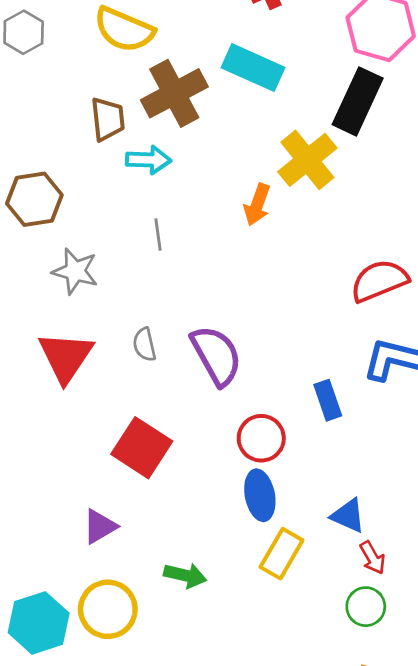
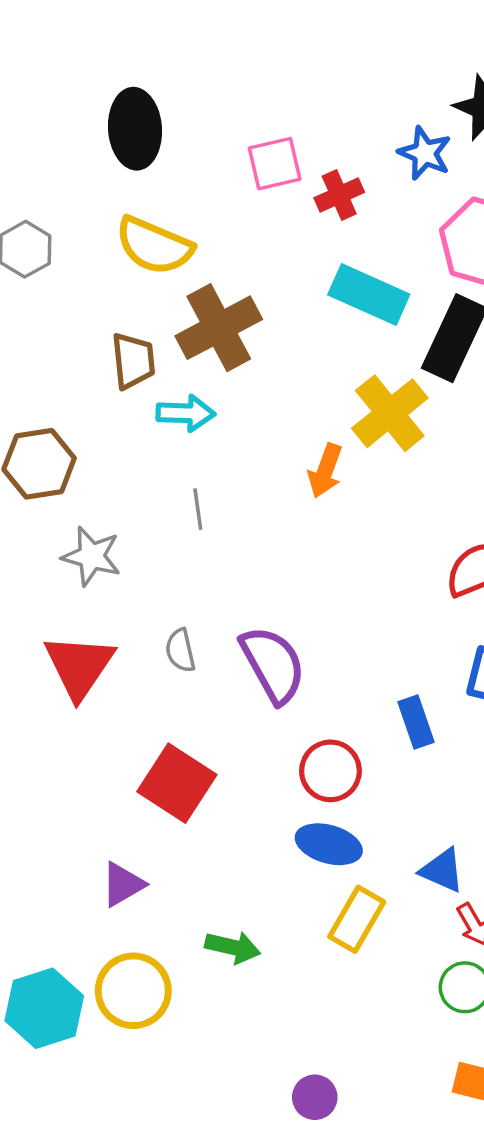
cyan rectangle: (253, 68) -> (369, 295), moved
blue ellipse: (260, 495) -> (329, 844), turned -63

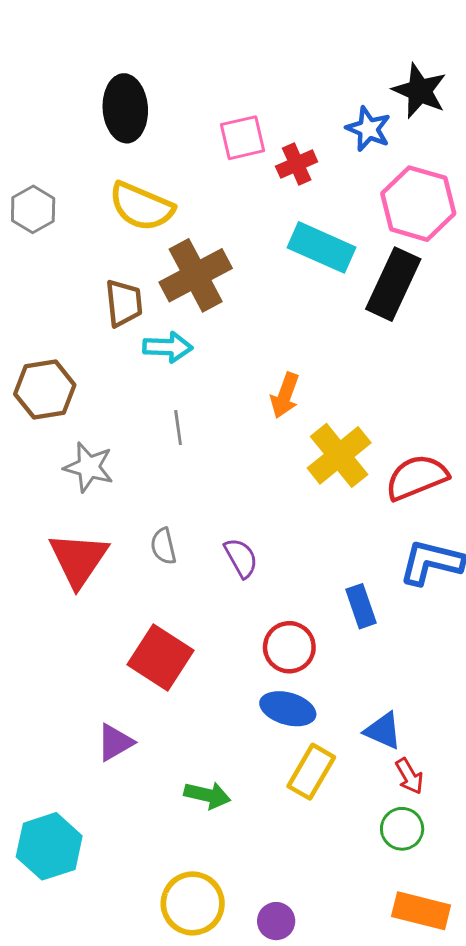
yellow cross: (390, 413) -> (339, 455), moved
purple semicircle: (273, 664) -> (241, 558), size x0.6
yellow circle: (133, 991) -> (193, 903), moved

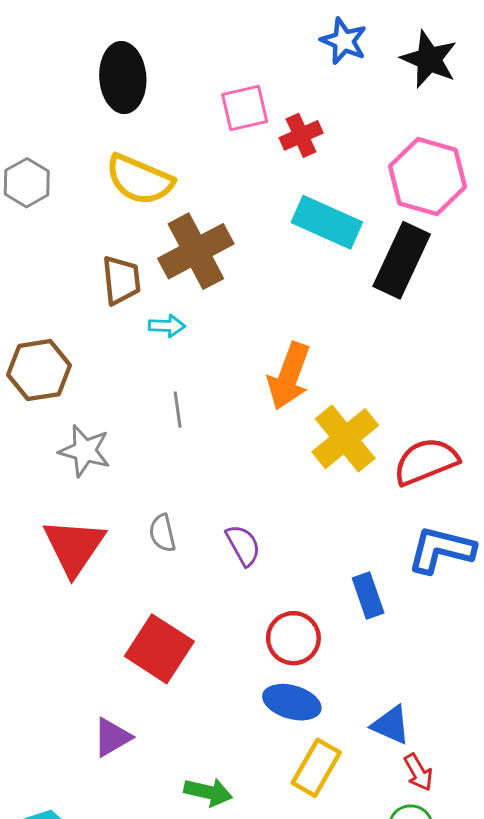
blue star: (368, 129) -> (344, 41), moved
cyan arrow: (168, 347) -> (167, 326), size x0.7
orange arrow: (285, 395) -> (289, 376), size x1.4

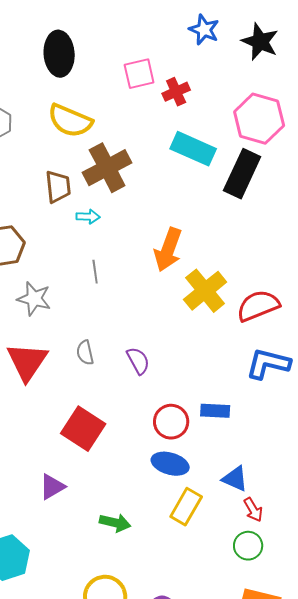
blue rectangle: (368, 596) -> (215, 411), moved, turned -68

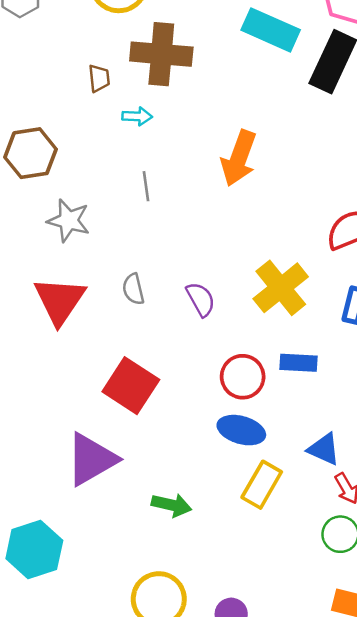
brown cross: (107, 168) -> (161, 54), turned 33
brown trapezoid: (58, 187) -> (99, 78), size x0.7
yellow cross: (205, 291) -> (281, 288), moved
purple triangle: (52, 487) -> (91, 459), size x1.6

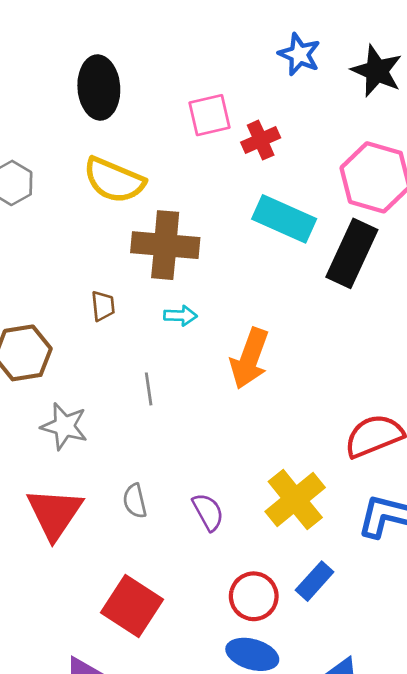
brown trapezoid: (99, 78) -> (103, 306), moved
cyan arrow: (137, 116) -> (180, 316), moved
blue rectangle: (298, 363) -> (315, 581), turned -51

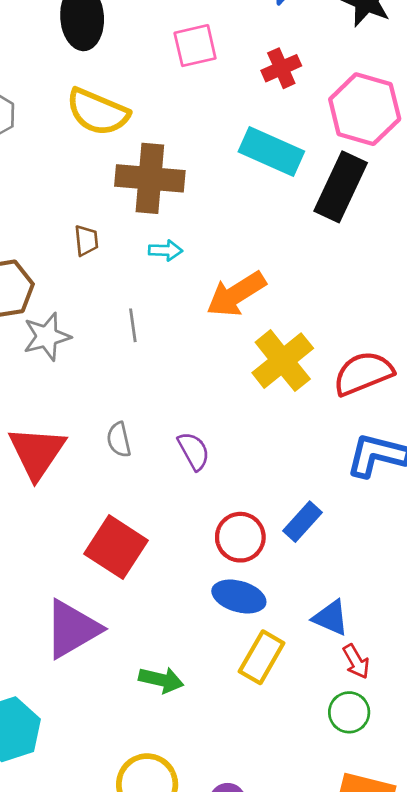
red cross: (261, 140) -> (281, 68), moved
orange arrow: (250, 358) -> (236, 294), turned 38
gray star: (64, 426) -> (47, 337), moved, turned -30
yellow cross: (295, 500) -> (283, 361), moved

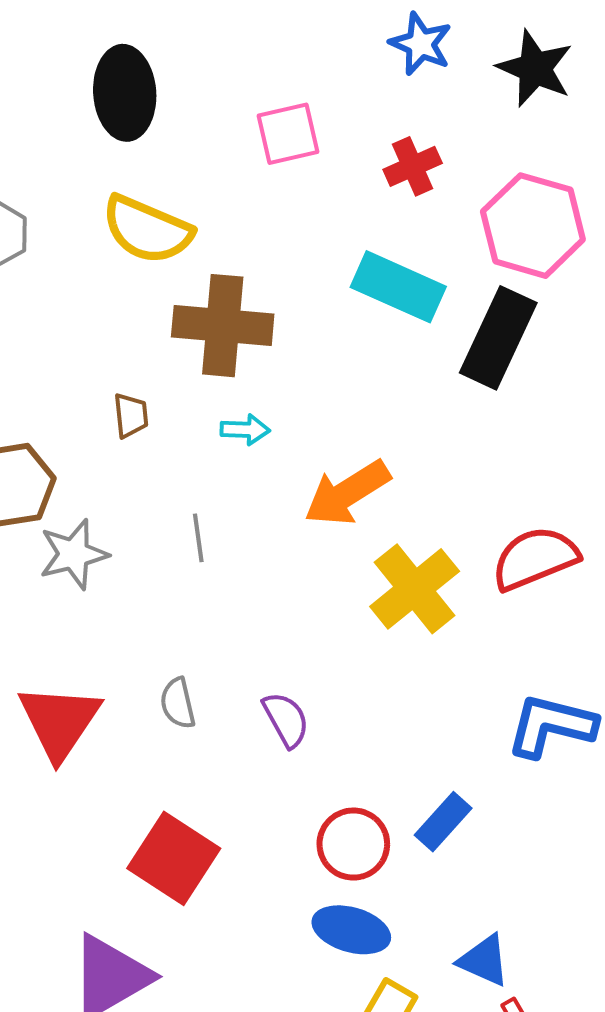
red semicircle: (363, 373) -> (535, 558), moved

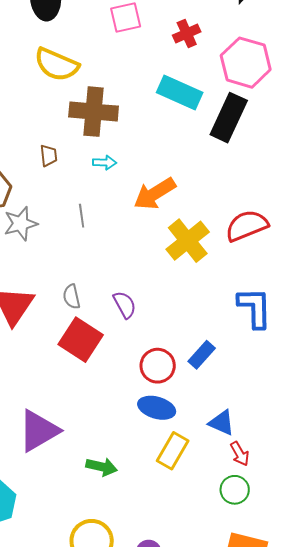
blue L-shape: (551, 726) -> (255, 308), turned 75
red square: (174, 858) -> (81, 340), moved

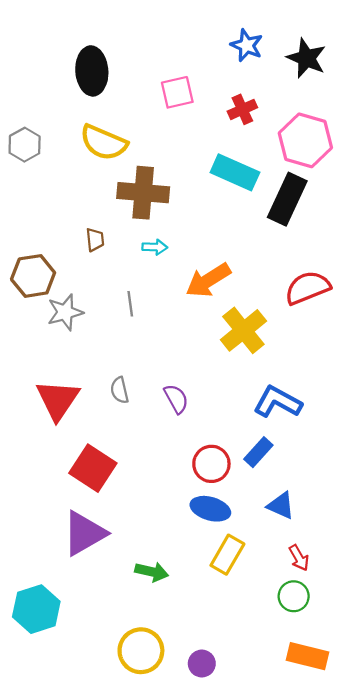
red semicircle: (247, 226) -> (307, 288), moved
blue L-shape: (255, 308) -> (278, 402), moved, turned -60
red square: (81, 340) -> (93, 468), moved
blue triangle: (222, 423) -> (281, 506), moved

